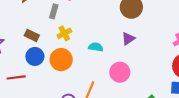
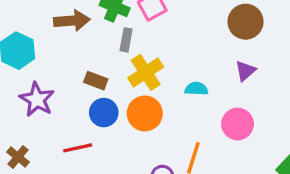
yellow cross: (64, 33) -> (146, 72), size x1.5

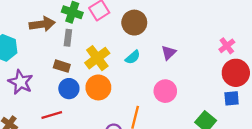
brown circle: (246, 22) -> (134, 23), moved
gray rectangle: (126, 40) -> (68, 38), moved
cyan semicircle: (196, 89) -> (133, 57), moved, turned 140

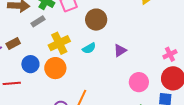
gray rectangle: (68, 38) -> (38, 21), turned 40
brown rectangle: (62, 66) -> (13, 43), moved, turned -56
pink circle: (165, 91) -> (139, 82), moved

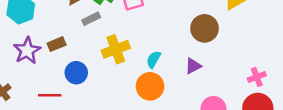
brown circle: (96, 20) -> (205, 28), moved
cyan semicircle: (89, 48) -> (154, 59), turned 144
orange circle: (55, 68) -> (150, 86), moved

